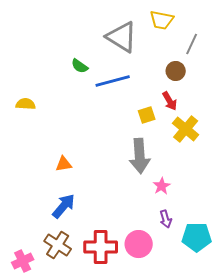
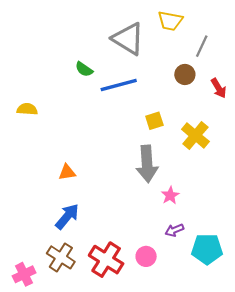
red arrow: (170, 101) -> (219, 88), moved
purple arrow: (166, 219) -> (174, 230), turned 84
pink circle: (139, 244) -> (146, 256), size x0.7
red cross: (101, 247) -> (106, 260), turned 32

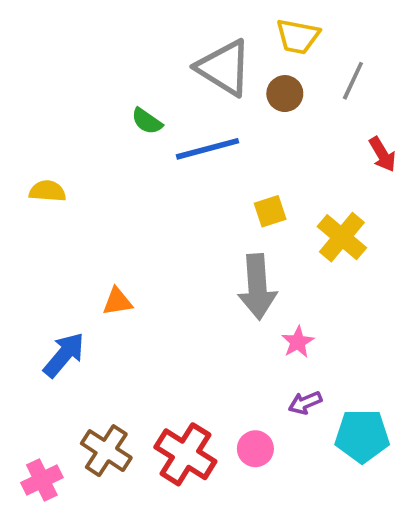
brown circle: (185, 74) -> (285, 94), moved
blue arrow: (67, 216) -> (64, 355), moved

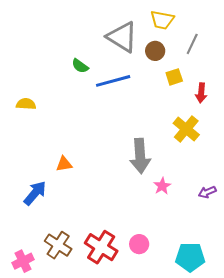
red arrow: (382, 154) -> (201, 93), moved, turned 36
yellow square: (270, 211) -> (174, 77), moved
purple arrow: (305, 403) -> (207, 192), moved
cyan pentagon: (362, 436) -> (190, 257), moved

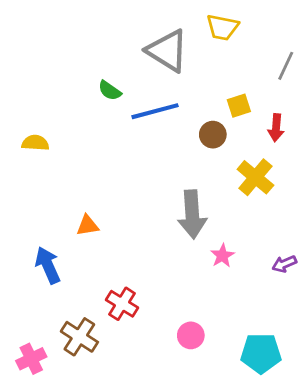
gray line: (192, 44) -> (286, 66), moved
brown circle: (155, 51) -> (213, 135), moved
blue arrow: (35, 193) -> (48, 265), turned -64
red cross: (101, 247) -> (122, 304), moved, size x0.7

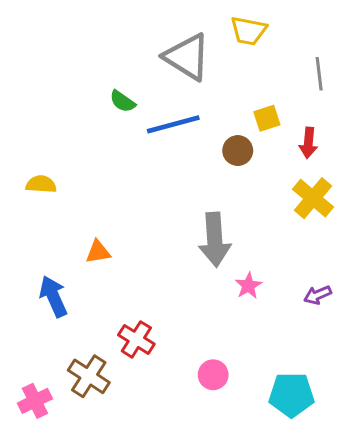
gray line: (286, 66) -> (319, 74), turned -32
yellow semicircle: (35, 143) -> (41, 184), moved
yellow cross: (255, 177) -> (313, 198), moved

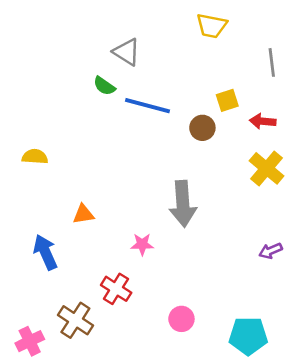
gray triangle: (187, 57) -> (127, 52), moved, size x0.7
blue line: (173, 124) -> (147, 106), turned 30
red arrow: (308, 143) -> (263, 121), turned 90
pink star: (248, 286) -> (142, 244), moved, turned 30

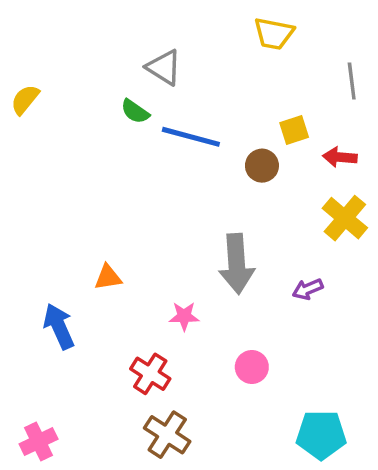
yellow semicircle: (35, 157) -> (25, 100), moved, turned -55
purple arrow: (270, 251) -> (308, 289), moved
pink circle: (181, 319) -> (252, 367), moved
brown cross: (75, 320) -> (167, 435), moved

